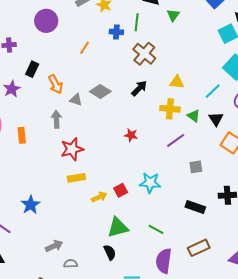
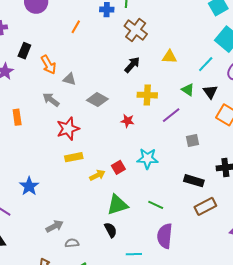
gray diamond: (100, 92) -> (97, 100), moved
yellow cross: (170, 109) -> (147, 95), moved
gray arrow: (56, 119) -> (51, 100), turned -48
red star: (131, 135) -> (127, 121), moved
brown rectangle: (199, 248) -> (205, 206), moved

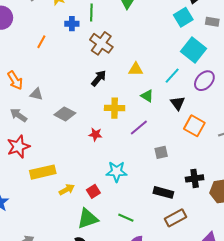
green triangle: (188, 90) -> (147, 96), moved
red star: (68, 129) -> (18, 147), moved
yellow rectangle: (74, 157) -> (43, 172), size x1.4
red square: (118, 167) -> (93, 191), moved

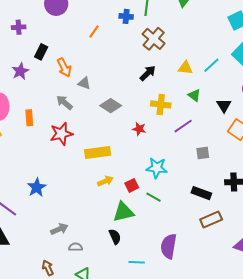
cyan line: (172, 76) -> (211, 65), moved
yellow rectangle: (43, 172) -> (98, 153), moved
green line: (126, 218) -> (154, 197), moved

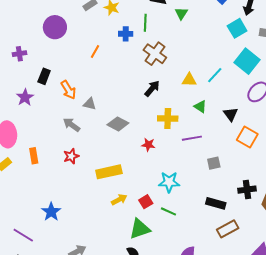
orange rectangle: (29, 118) -> (34, 156), moved
purple line: (183, 126) -> (192, 138), turned 30
red star: (61, 134) -> (71, 156), size x0.7

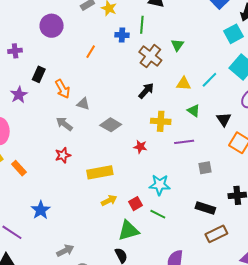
green triangle: (181, 13) -> (177, 45), moved
orange rectangle: (34, 156) -> (19, 168), moved, turned -35

